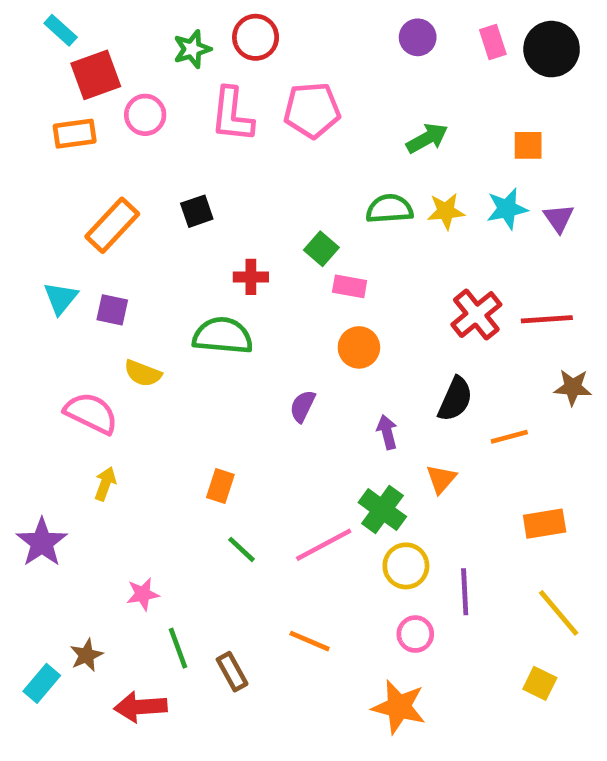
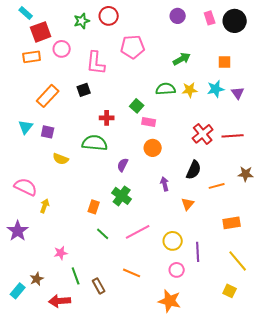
pink L-shape: (232, 115) -> (96, 63), moved
brown star: (573, 387) -> (246, 174), moved
purple semicircle: (303, 406) -> (123, 165), moved
pink semicircle: (91, 413) -> (26, 187), moved
green cross: (382, 510) -> (122, 196), moved

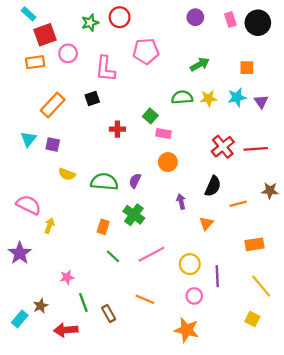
green semicircle: (95, 143) -> (104, 182), moved

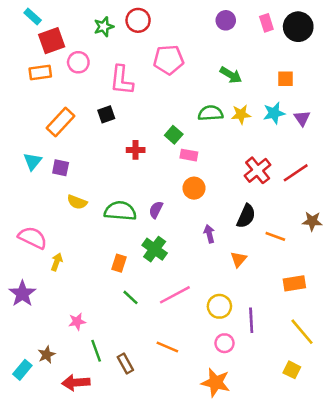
green arrow: (200, 64) -> (231, 75), turned 60
red line: (256, 149) -> (296, 173), turned -30
orange line: (238, 204) -> (275, 236), turned 35

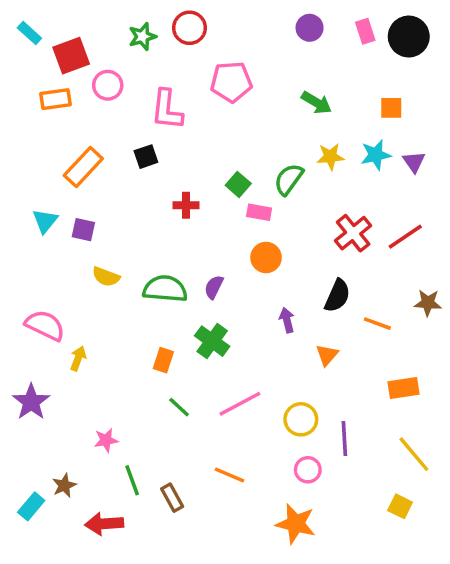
cyan rectangle: (33, 17) -> (29, 33), moved
green semicircle: (211, 113) -> (289, 179), moved, turned -50

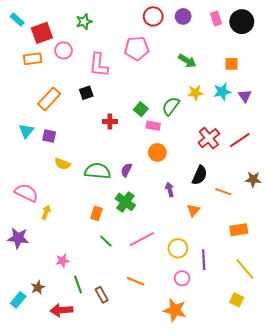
red circle: (189, 28) -> (153, 16), moved
purple star: (31, 402) -> (18, 238), turned -30

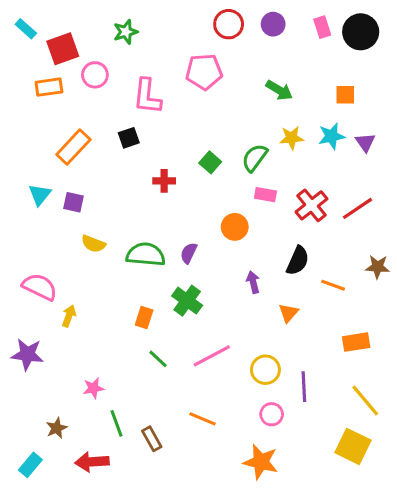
pink rectangle: (153, 126) -> (265, 195), moved
cyan rectangle: (18, 300) -> (30, 465), moved
yellow square: (237, 300) -> (353, 446), size x1.6

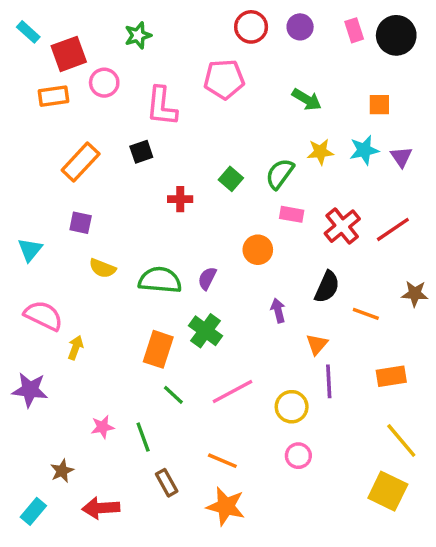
cyan triangle: (40, 195) -> (30, 250), moved
orange rectangle: (144, 317) -> (158, 349), size x1.5
purple line: (304, 387) -> (329, 381), moved
green line: (116, 423) -> (143, 437), moved
orange star: (261, 462) -> (226, 506), moved

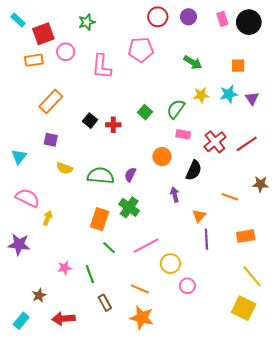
black square: (141, 152) -> (90, 121), moved, turned -32
black semicircle: (327, 287) -> (194, 170), moved
yellow circle: (292, 407) -> (170, 264), moved

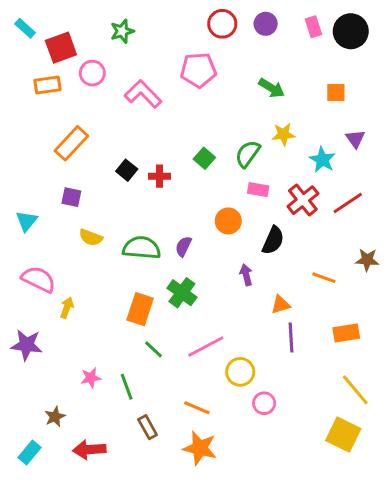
pink L-shape: (102, 67) -> (143, 94), turned 130
cyan star: (229, 94) -> (322, 160), moved, turned -30
orange triangle: (199, 216) -> (281, 305), turned 32

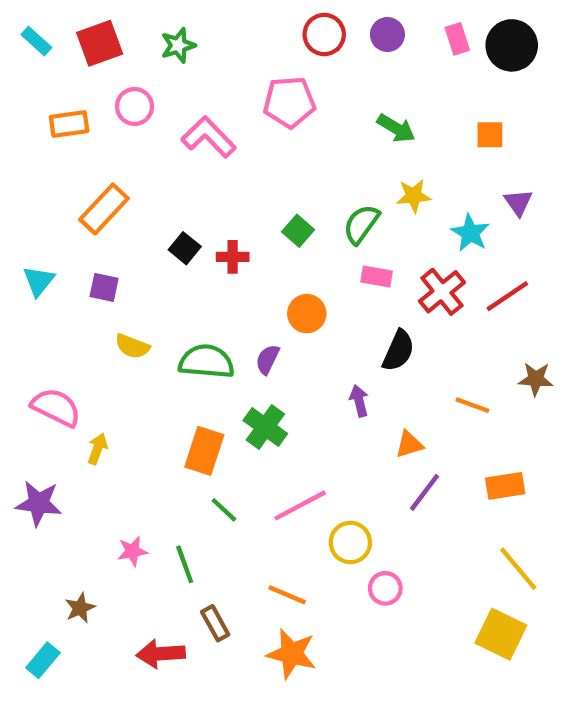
red square: (61, 48) -> (100, 43), moved
cyan triangle: (27, 221) -> (39, 281), moved
orange circle: (228, 221) -> (307, 314), moved
purple line: (291, 337) -> (425, 492), turned 40
red arrow: (89, 450) -> (161, 654), moved

